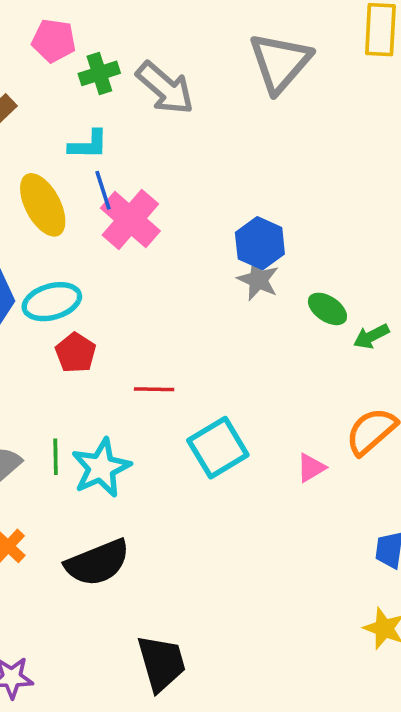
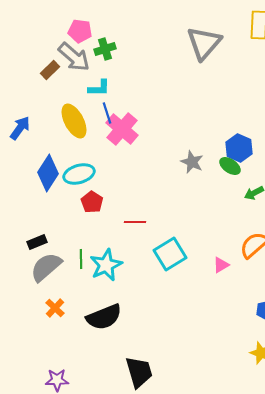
gray arrow: (165, 88) -> (74, 57), moved
blue hexagon: (260, 243) -> (239, 148), moved
green ellipse: (327, 309) -> (230, 166), moved

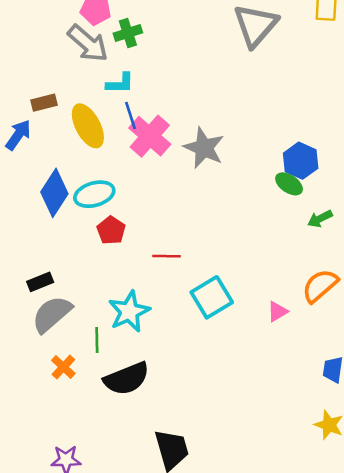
brown rectangle: (50, 70) -> (44, 103), moved, turned 30
gray star: (192, 162) -> (204, 148), moved, size x1.4
green line: (81, 259) -> (97, 340), moved

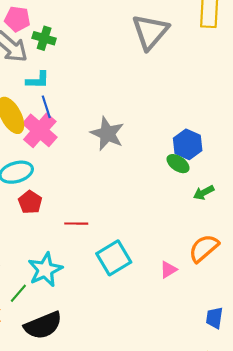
green cross: (128, 33) -> (44, 38), turned 35
pink cross: (150, 136) -> (40, 130), moved
green line: (97, 340) -> (18, 293), turned 42

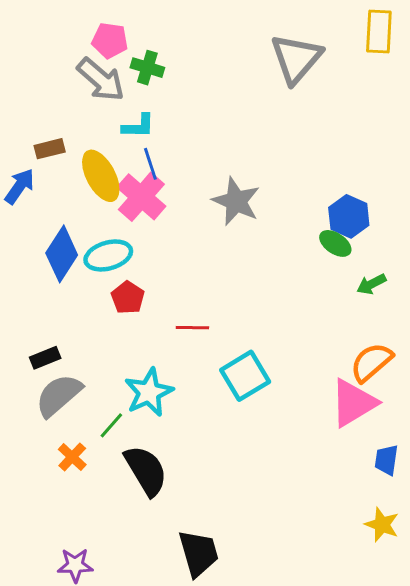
pink triangle: (168, 270) -> (353, 403), moved, size x2.0
black semicircle: (43, 325) -> (146, 470), turned -99

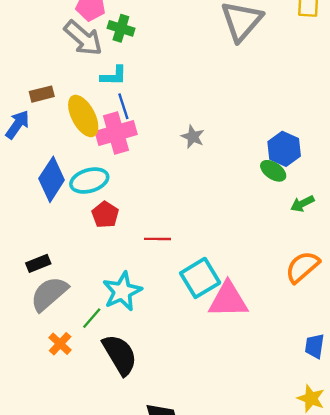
pink cross: (141, 197) -> (116, 133), turned 33
gray star: (236, 201) -> (193, 137), size x0.6
pink triangle: (353, 403) -> (228, 300), moved, turned 30

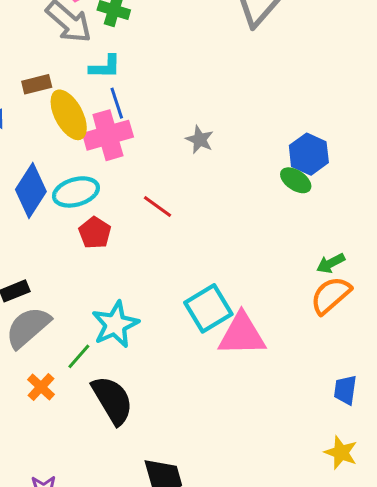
brown rectangle: (42, 94) -> (37, 84), moved
green arrow: (302, 204) -> (331, 263), moved
red line: (157, 239) -> (157, 207), moved, turned 35

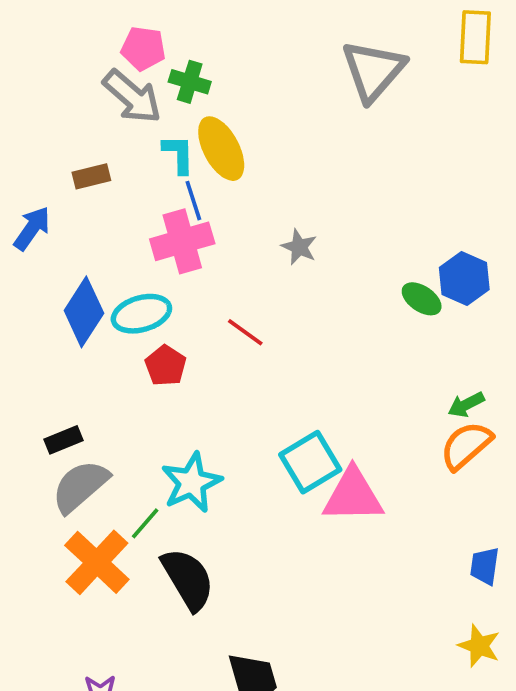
cyan L-shape: (105, 67) -> (179, 154), turned -92
yellow ellipse: (69, 115) -> (221, 149), moved
blue hexagon: (309, 154) -> (464, 278), moved
orange cross: (41, 387) -> (97, 562), size x1.8

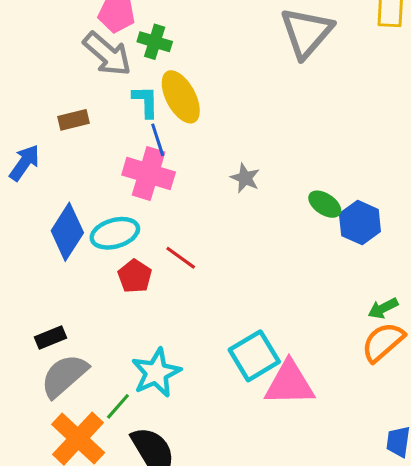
pink cross: (182, 241) -> (149, 173), turned 33
blue hexagon: (464, 278) -> (360, 223), moved
green ellipse: (422, 299) -> (325, 204), moved
red line: (245, 332) -> (181, 258), moved

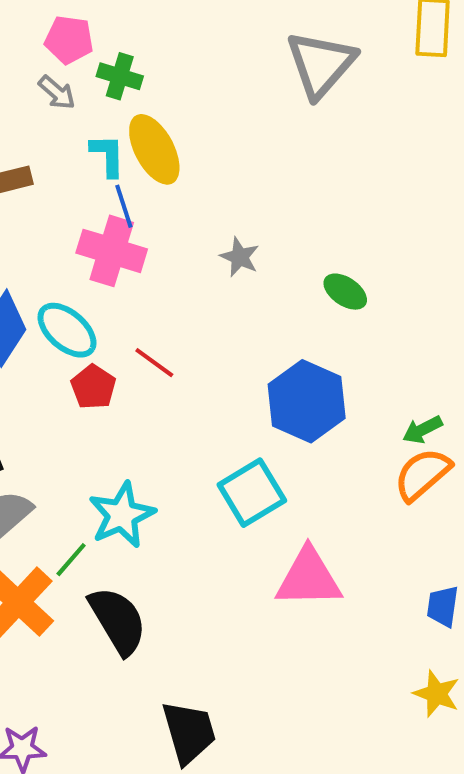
gray arrow: (107, 54) -> (57, 93), size x0.6
blue hexagon: (360, 223) -> (307, 401), moved, size x1.4
cyan ellipse: (115, 233) -> (67, 330), turned 57
pink triangle: (290, 383) -> (309, 578), moved

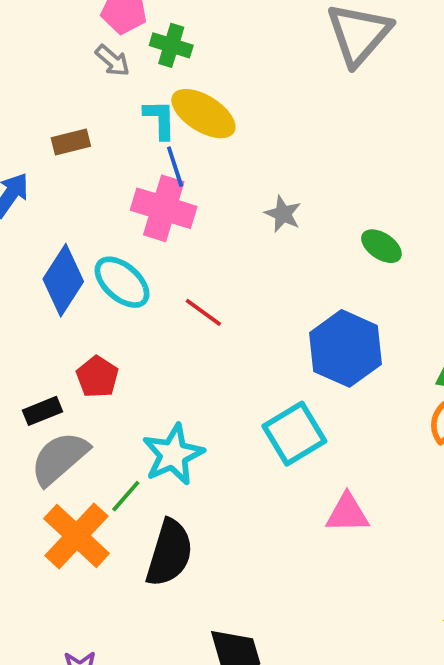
yellow ellipse: (154, 149) -> (203, 114), turned -30
red pentagon: (93, 387) -> (97, 377), moved
pink triangle: (309, 578) -> (347, 513), size x0.7
black semicircle: (118, 621) -> (169, 553), turned 48

